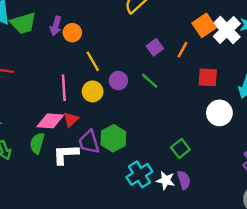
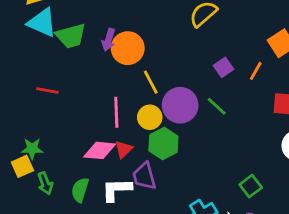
orange circle: (72, 33) -> (128, 48), size x1.5
purple circle: (118, 81) -> (180, 105), size x1.6
green hexagon: (113, 138) -> (163, 144), moved
green semicircle: (37, 143) -> (80, 190), moved

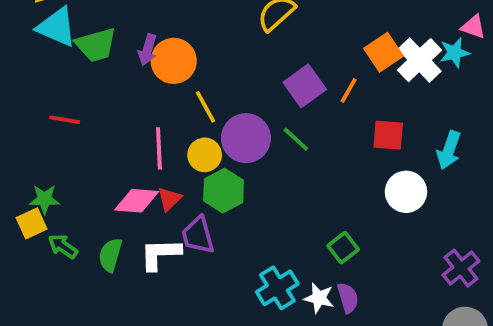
purple square: (224, 67) -> (305, 86), size x1.5
green arrow: (45, 183) -> (63, 246), turned 145

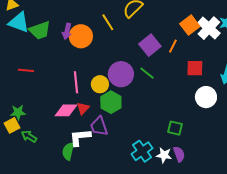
yellow line: (206, 107) -> (108, 22), moved
green square: (343, 248) -> (175, 128), turned -35
green semicircle: (110, 255) -> (68, 151), moved

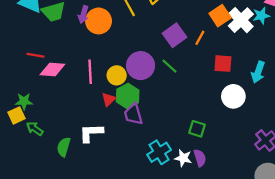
red triangle: (83, 108) -> (109, 99), moved
pink diamond: (66, 110) -> (52, 70), moved
purple trapezoid: (99, 126) -> (133, 114), moved
green semicircle: (68, 151) -> (64, 147), moved

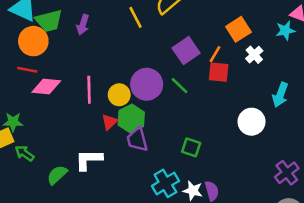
white cross: (241, 20) -> (254, 55), moved, size x0.6
orange circle: (99, 21) -> (33, 41), moved
red square: (223, 64) -> (219, 72), moved
green square: (197, 129) -> (191, 147), moved
green semicircle: (64, 147) -> (57, 175), turned 30

